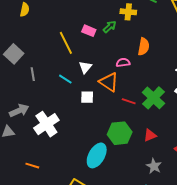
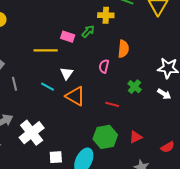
yellow line: (66, 43) -> (46, 50), turned -60
pink semicircle: (123, 63) -> (104, 66), turned -64
orange triangle: (109, 82) -> (75, 96), moved
white square: (87, 97) -> (56, 157), moved
green cross: (153, 98) -> (135, 87), moved, size x0.6

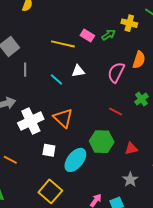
pink semicircle: (104, 66) -> (116, 72), size x1.5
white triangle: (67, 73) -> (78, 71), turned 32
orange triangle: (75, 96) -> (63, 118), moved

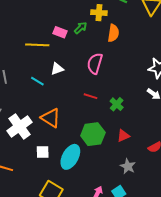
orange semicircle: (139, 60) -> (113, 33), moved
green cross: (141, 99) -> (117, 104), moved
red line: (116, 111) -> (91, 96), moved

